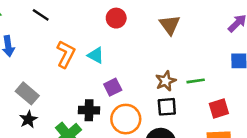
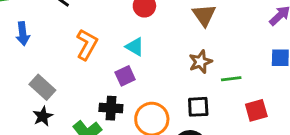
cyan triangle: (96, 55) -> (135, 47), moved
brown star: (166, 81) -> (200, 62), moved
purple square: (113, 87) -> (125, 76), moved

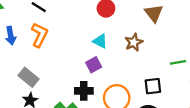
orange L-shape: (87, 44) -> (39, 35), moved
brown star: (200, 62) -> (134, 42), moved

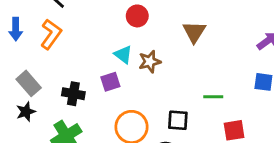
brown star: (134, 42) -> (150, 62), moved
black cross: (84, 91) -> (73, 94), moved

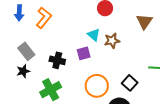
black square: (178, 120) -> (130, 83), turned 35

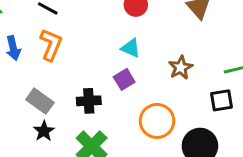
brown star: (112, 41) -> (181, 68), moved
black square: (130, 83) -> (222, 100), moved, turned -35

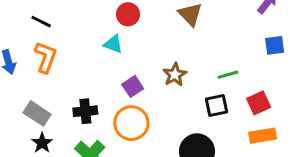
cyan triangle: (131, 48) -> (113, 44), moved
purple square: (124, 79) -> (133, 86), moved
orange circle: (157, 121) -> (131, 123), moved

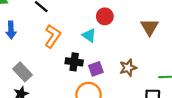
orange L-shape: (46, 57) -> (53, 36), moved
black cross: (85, 111) -> (74, 62), moved

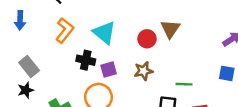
red circle: (105, 16) -> (147, 39), moved
cyan triangle: (89, 35) -> (104, 33), size x1.5

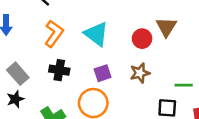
black cross: (86, 60) -> (59, 70), moved

